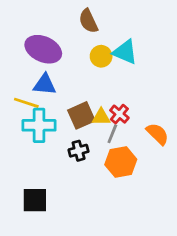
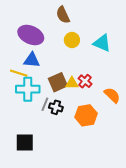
cyan triangle: (125, 52) -> (102, 43), moved
gray line: (112, 134) -> (45, 104), moved
black cross: (79, 151) -> (56, 107), turned 32

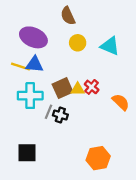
yellow line: (19, 73) -> (20, 67), moved
orange hexagon: (86, 115) -> (98, 158), moved

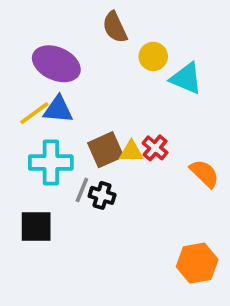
yellow circle: (78, 43) -> (153, 56), moved
yellow line: (20, 67) -> (34, 113), turned -54
black square: (27, 153) -> (36, 227), moved
orange hexagon: (98, 158) -> (197, 263), moved

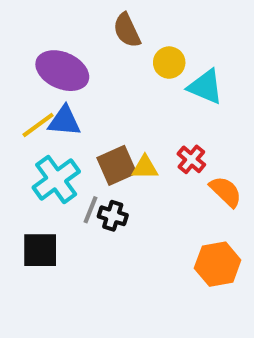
red cross: (155, 148) -> (191, 159), moved
cyan cross: (51, 163) -> (56, 179), turned -36
orange hexagon: (197, 263) -> (218, 264), moved

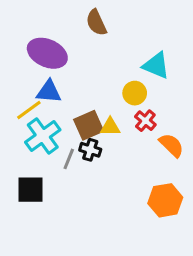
yellow circle: (169, 63) -> (135, 93), moved
yellow line: (38, 125) -> (29, 110), moved
black cross: (113, 216) -> (90, 150), moved

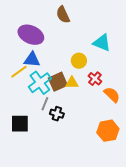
yellow circle: (135, 93) -> (79, 61), moved
cyan cross: (43, 136) -> (40, 83), moved
black cross: (90, 150) -> (57, 114), moved

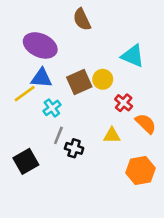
brown square: (58, 82) -> (79, 82), moved
cyan cross: (40, 83) -> (52, 108), size x0.6
yellow triangle: (72, 83) -> (112, 135), moved
black square: (20, 124) -> (26, 161), turned -30

